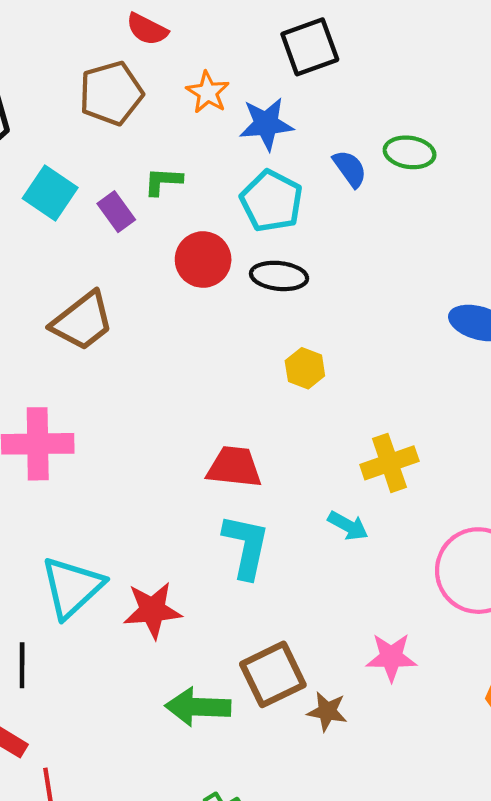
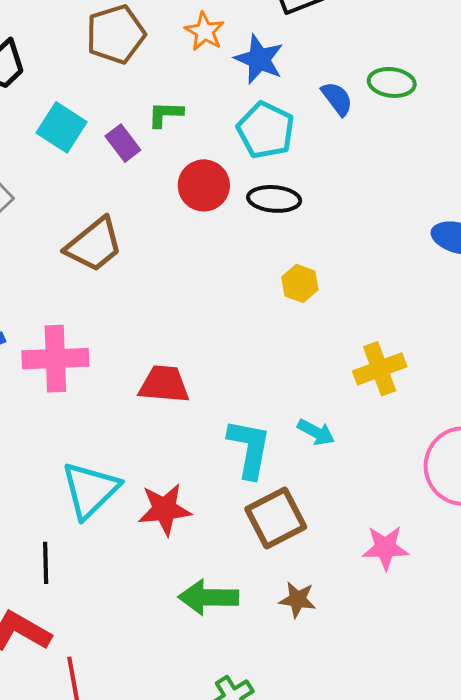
blue star: (266, 124) -> (259, 59), turned 30
red trapezoid: (234, 467) -> (164, 384), moved
cyan arrow: (348, 526) -> (316, 432), moved
brown square: (273, 674) -> (276, 518), moved
brown star: (327, 711) -> (298, 600), moved

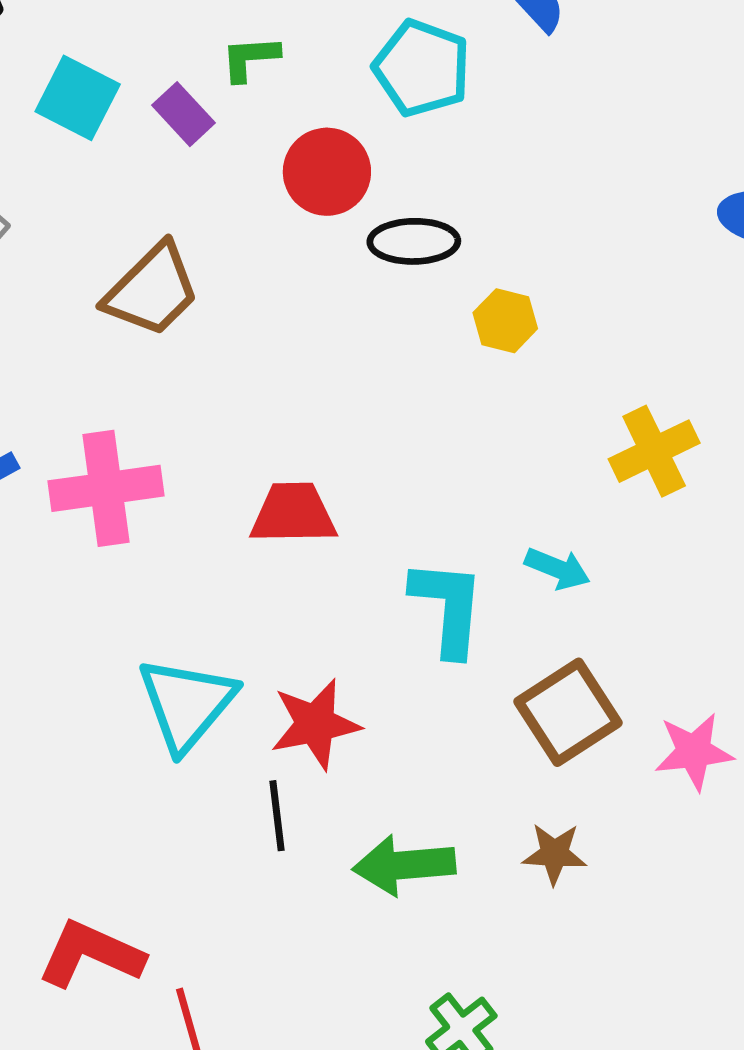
black ellipse: (274, 199) -> (414, 241), moved
brown square: (276, 518) -> (568, 712), moved
black line: (46, 563) -> (277, 816), moved

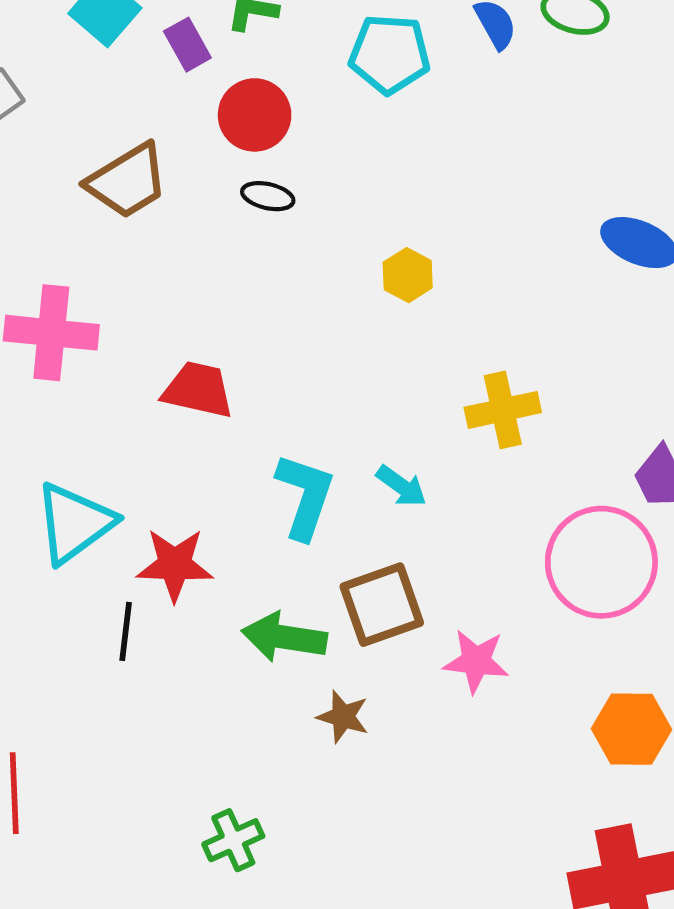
cyan pentagon: (422, 68) -> (390, 54), turned -30
red circle: (327, 172) -> (255, 115), moved
black ellipse: (414, 241) -> (268, 196), moved, size x0.7
green arrow: (404, 865) -> (284, 637), moved

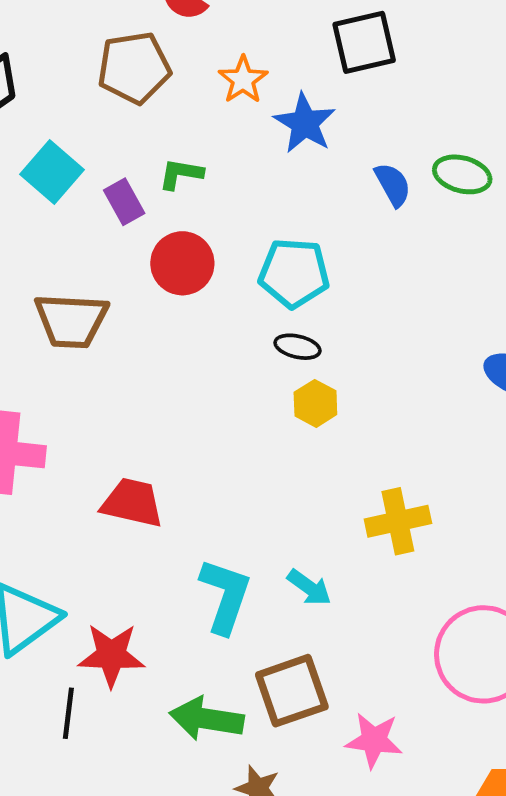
cyan pentagon: (390, 54) -> (294, 273), moved
brown trapezoid: (127, 181) -> (71, 321), turned 34
black ellipse: (268, 196) -> (298, 347), moved

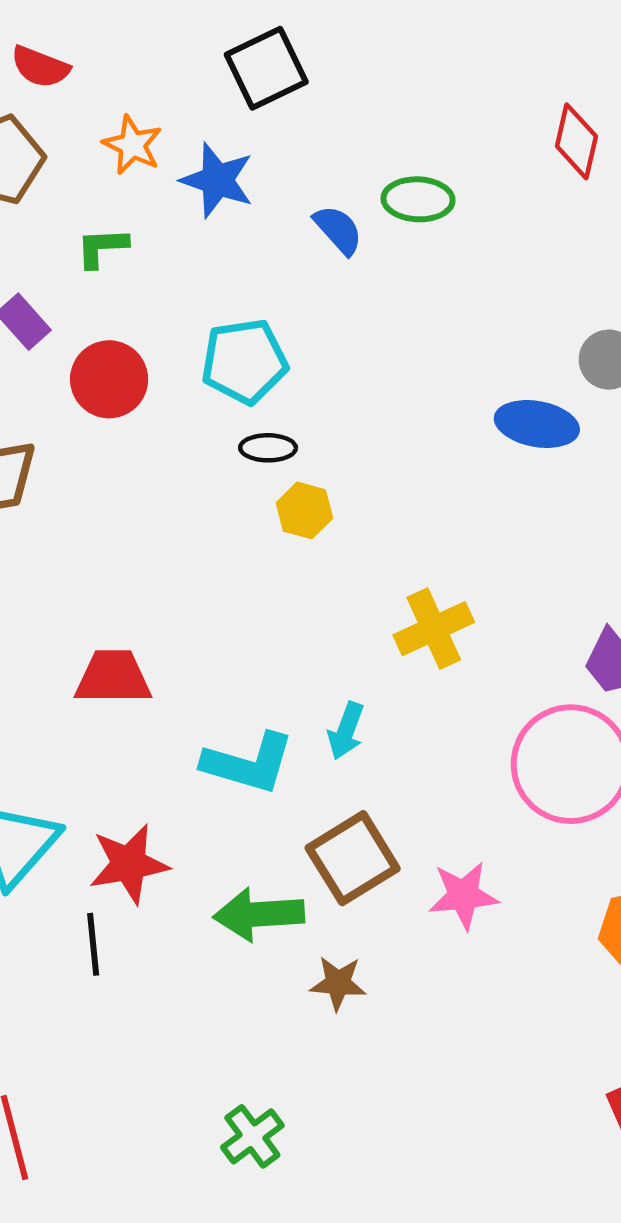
green L-shape: (181, 174) -> (102, 247), moved
cyan arrow: (309, 587) -> (346, 731), turned 87
cyan L-shape: (225, 596) -> (248, 763), turned 100

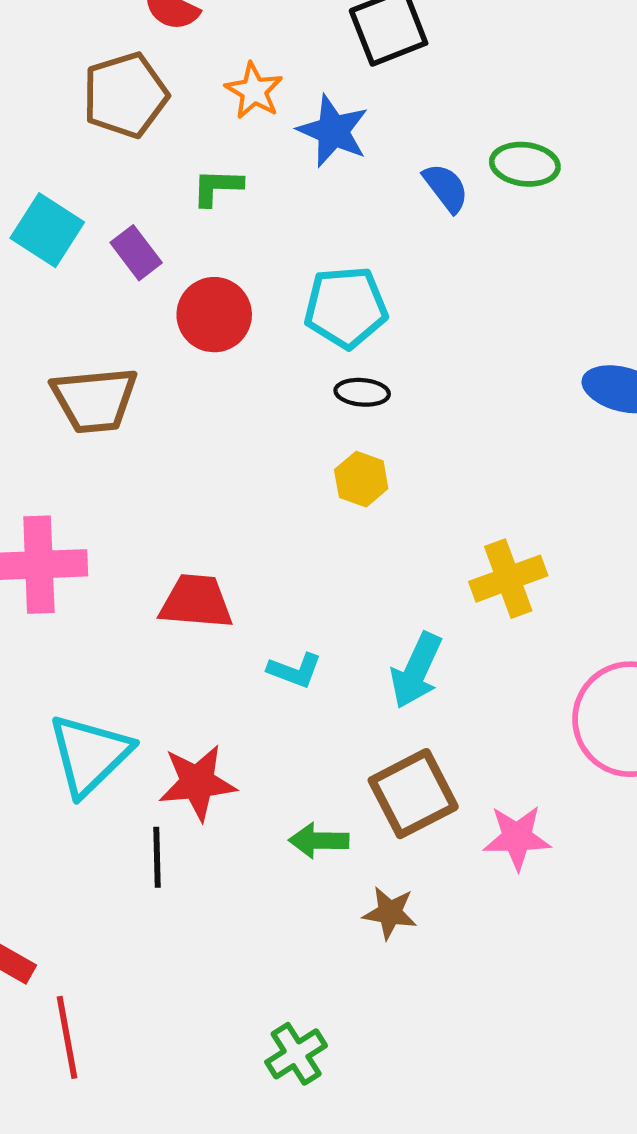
yellow hexagon: (304, 510) -> (361, 479), moved
cyan arrow: (346, 731) -> (416, 670), size x1.4
cyan L-shape: (248, 763) -> (295, 670), moved, size x0.6
green arrow: (259, 914) -> (319, 841), size x0.7

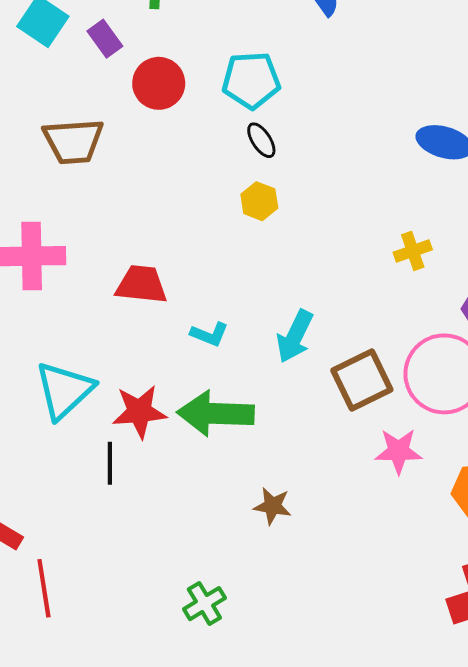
black ellipse: (362, 392) -> (261, 140), turned 51
yellow cross: (508, 579) -> (413, 251), moved, size x0.7
brown square: (413, 794) -> (362, 380), moved
pink star: (517, 838) -> (398, 451), moved
green arrow: (319, 841) -> (216, 414), moved, size x1.8

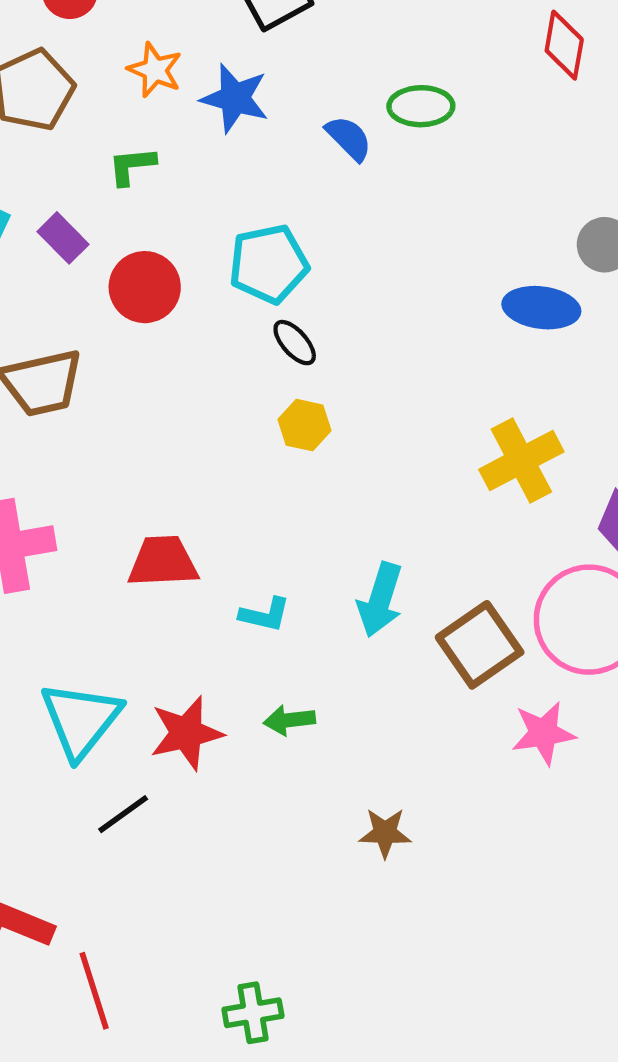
yellow cross: (413, 251) -> (521, 461), size x1.6
green arrow: (216, 414) -> (289, 720), size x0.5
black line: (110, 463) -> (123, 814), moved, turned 63
green cross: (204, 604) -> (253, 1013), moved, turned 30

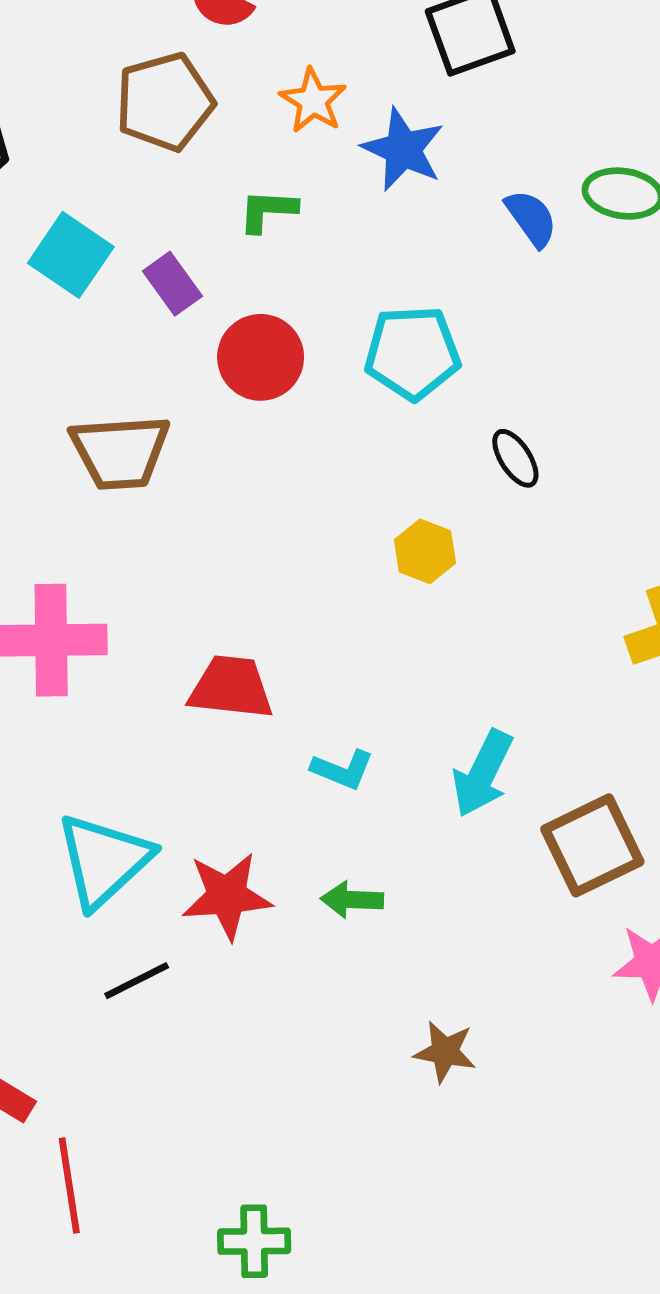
black ellipse: (295, 343) -> (515, 458), moved

